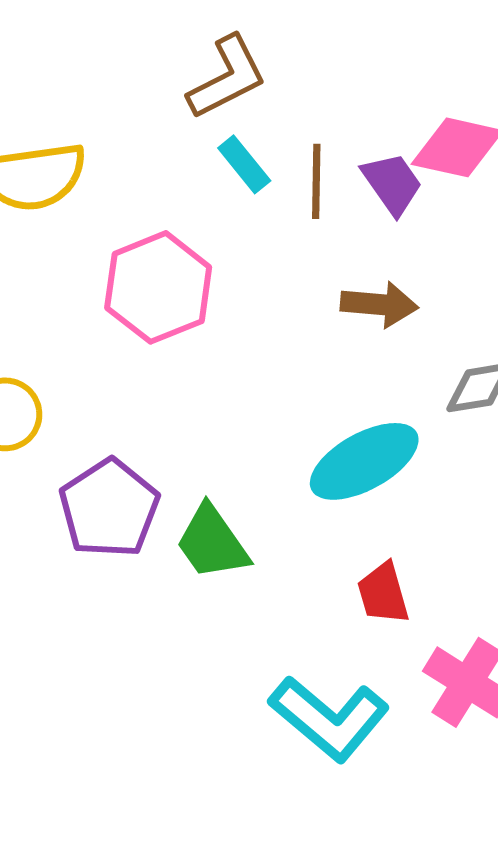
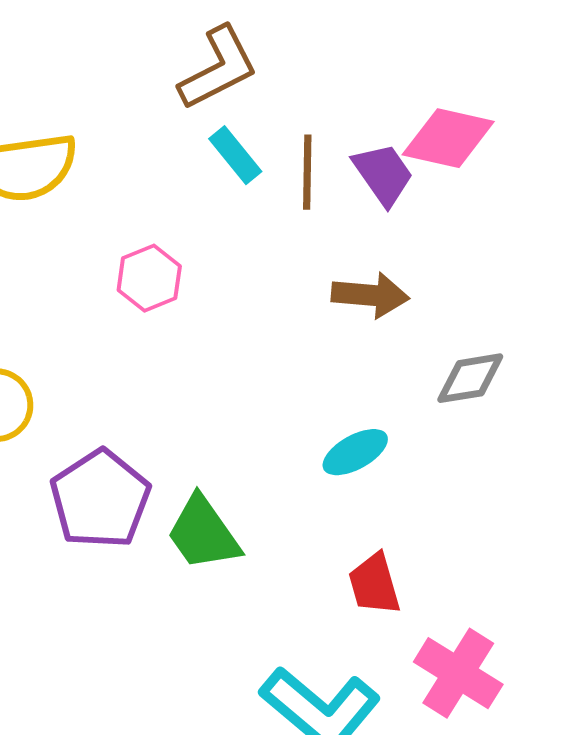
pink hexagon: (158, 287) -> (149, 278), size x0.6
cyan ellipse: (364, 461) -> (355, 452), size x0.6

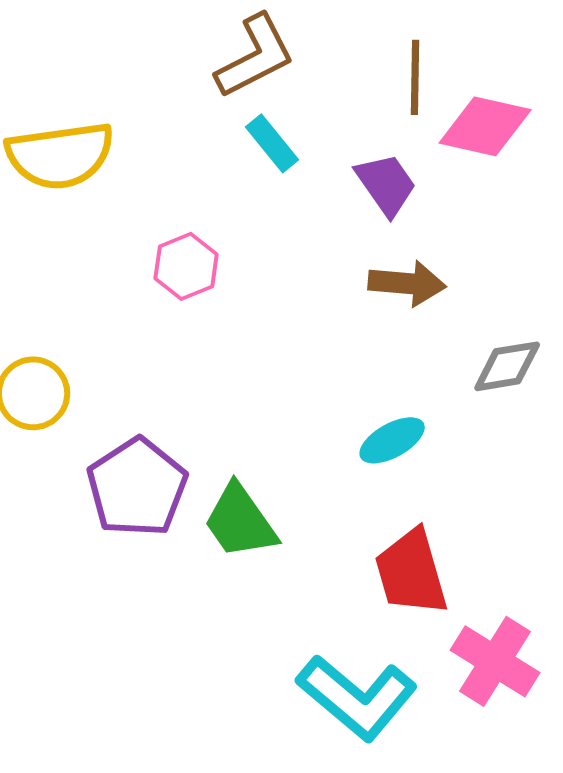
brown line: (307, 172) -> (415, 77), moved
purple trapezoid: (383, 174) -> (386, 184), moved
red trapezoid: (374, 584) -> (411, 572), size x1.4

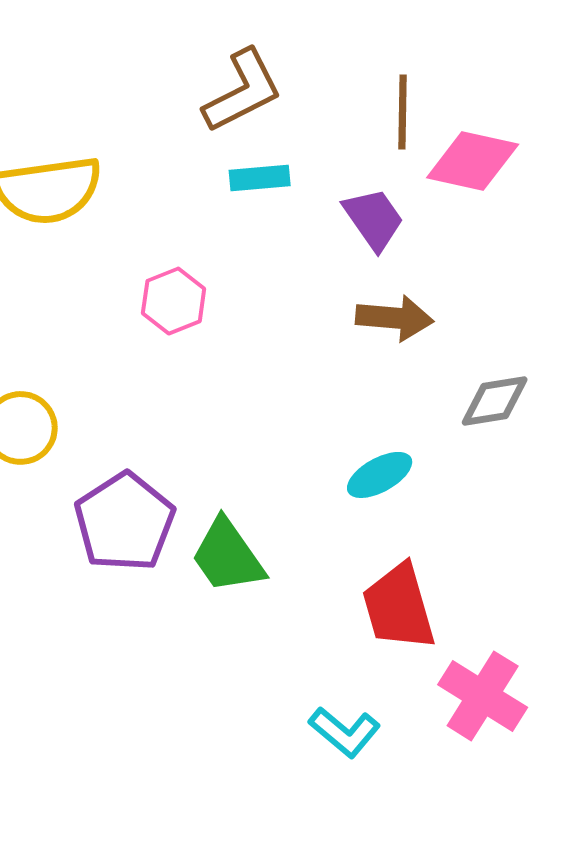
cyan rectangle: (272, 143) -> (260, 178), turned -56
cyan L-shape: (357, 697) -> (345, 732), size x0.6

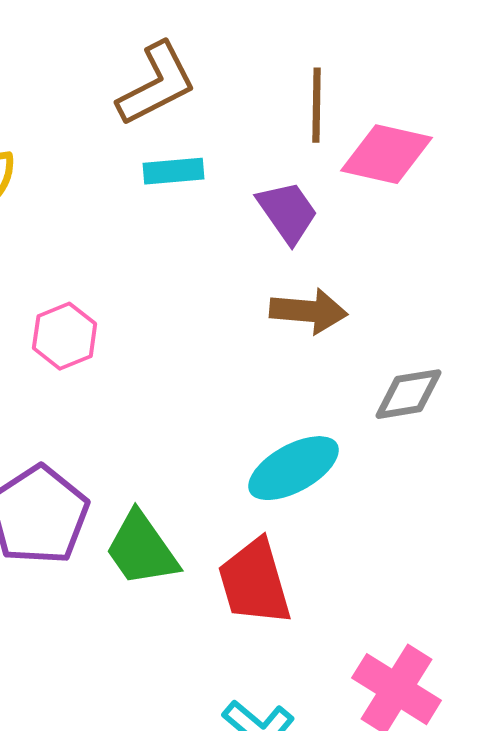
pink hexagon: (174, 301) -> (65, 336), moved
cyan ellipse: (380, 475) -> (294, 468), size x1.4
red trapezoid: (399, 607) -> (255, 582), moved

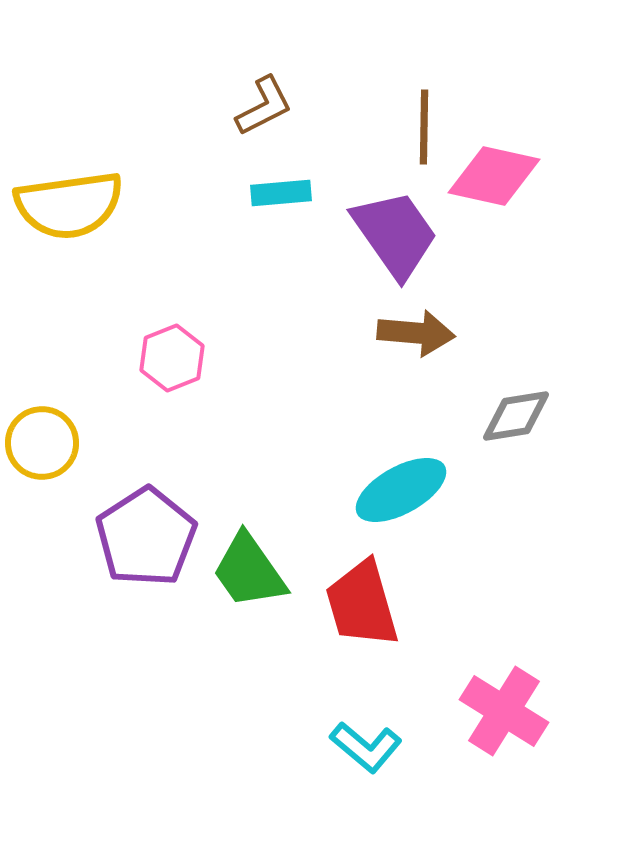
brown L-shape: (157, 84) -> (264, 106), size x0.7
purple trapezoid: (288, 212) -> (395, 234), size x1.4

